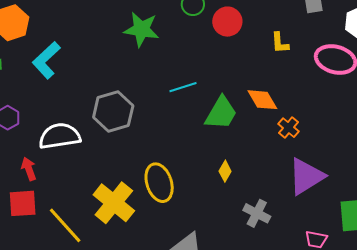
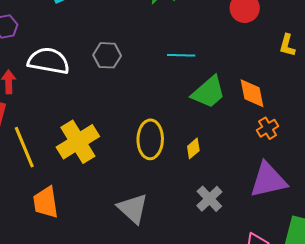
gray hexagon: (113, 112) -> (107, 55), size x0.7
yellow ellipse: (159, 183) -> (150, 139), moved

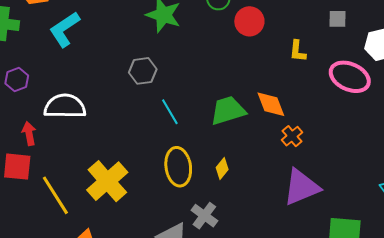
gray hexagon: (107, 55) -> (143, 71), moved
cyan line: (181, 55) -> (170, 112), moved, turned 68
green trapezoid: (209, 92) -> (228, 110), turned -147
gray cross: (209, 199) -> (204, 216), moved

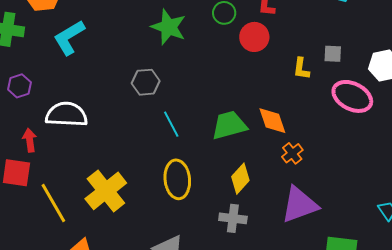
gray square: (337, 19) -> (333, 54), moved
yellow diamond: (222, 168) -> (240, 179), moved, size x1.4
gray cross: (204, 216) -> (233, 218), moved, turned -32

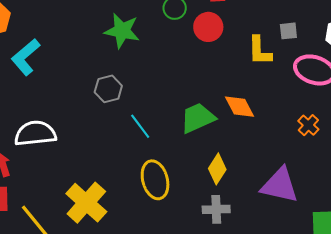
yellow L-shape: (301, 69) -> (260, 51), size x1.4
orange cross: (292, 153) -> (308, 125), moved
purple triangle: (299, 205) -> (280, 185), turned 42

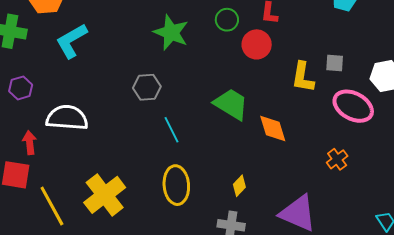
green trapezoid: (198, 118) -> (231, 104), moved, turned 45
yellow diamond: (217, 169) -> (239, 186), size x0.7

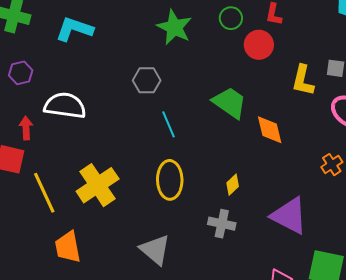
cyan L-shape: (71, 41) -> (74, 29), turned 45

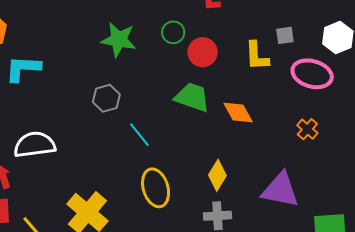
green circle: (231, 18) -> (173, 32), moved
red circle: (259, 45) -> (203, 52), moved
yellow diamond: (233, 185) -> (217, 175), size x1.4

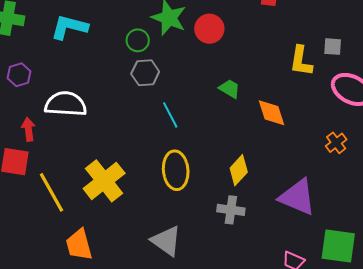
green circle: (173, 32) -> (138, 40), moved
red circle: (203, 52) -> (209, 29), moved
green trapezoid: (192, 97) -> (230, 89), size x0.6

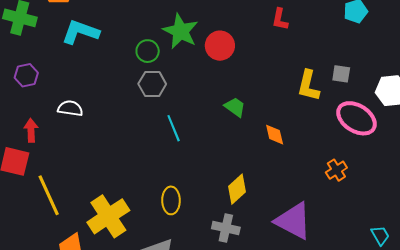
white semicircle: (66, 104) -> (70, 108), size x0.6
orange diamond: (271, 113) -> (275, 135), size x0.7
yellow ellipse: (176, 170) -> (171, 200), moved, size x0.7
yellow cross: (104, 181) -> (108, 216), moved

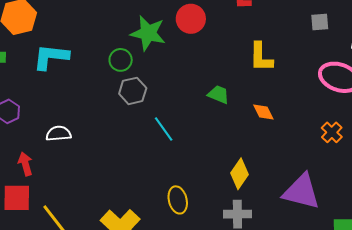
red circle: (220, 46) -> (191, 19), moved
gray square: (341, 74) -> (320, 22), moved
yellow L-shape: (308, 86) -> (261, 57), moved

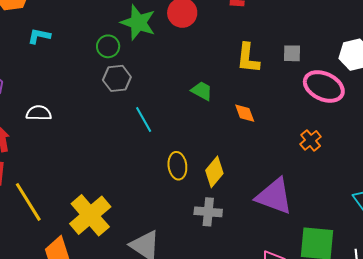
gray square: (320, 22) -> (292, 53), moved
cyan L-shape: (51, 57) -> (39, 36), size x0.6
yellow ellipse: (178, 200) -> (177, 166), moved

